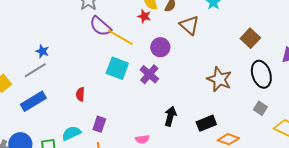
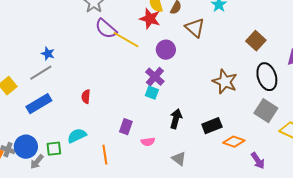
red star: (144, 16) -> (150, 19), size x1.5
cyan square: (117, 68) -> (152, 93), moved, size x0.6
gray square: (260, 108) -> (266, 111), size x1.6
purple rectangle: (99, 124) -> (126, 127), moved

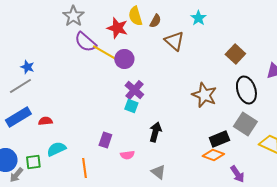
red star: (150, 19) -> (117, 28), moved
purple circle: (166, 50) -> (124, 59), moved
red semicircle: (86, 97) -> (45, 121), moved, turned 80
black rectangle: (212, 126) -> (219, 139), moved

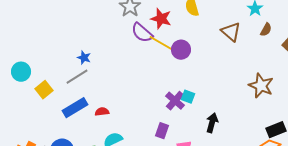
brown semicircle: (155, 21) -> (266, 30), moved
red star: (117, 28) -> (161, 19), moved
purple cross: (134, 90) -> (175, 101), moved

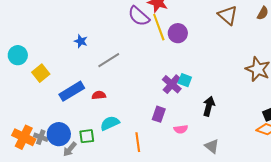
yellow line: (162, 44) -> (159, 27), turned 40
gray line: (77, 77) -> (109, 60), moved

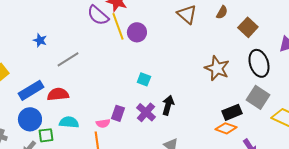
purple cross: (172, 84) -> (146, 112), moved
red semicircle: (99, 95) -> (58, 94), size x1.5
cyan semicircle: (110, 123) -> (69, 122), turned 30
pink semicircle: (181, 129) -> (103, 123), moved
blue circle: (59, 134) -> (30, 119), moved

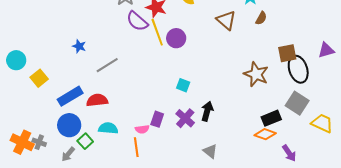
brown square: (248, 27) -> (287, 53), moved, turned 36
green square: (46, 135) -> (85, 141), turned -35

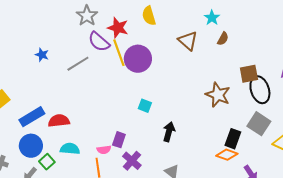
purple circle: (176, 38) -> (138, 59), size x1.4
blue star: (79, 46) -> (42, 55), moved
gray line: (107, 65) -> (78, 64), moved
purple cross: (185, 118) -> (132, 161), moved
black rectangle: (271, 118) -> (233, 139), turned -48

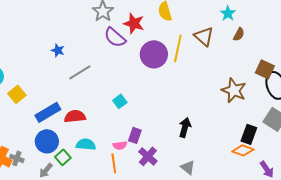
yellow line: (119, 53) -> (178, 48), moved, turned 32
gray line: (78, 64) -> (80, 72), moved
brown square: (249, 74) -> (265, 69), turned 36
cyan square: (145, 106) -> (120, 101), moved, turned 32

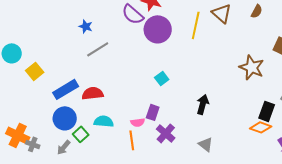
blue star: (58, 50) -> (86, 26), moved
purple circle: (154, 54) -> (158, 29), moved
cyan square: (120, 101) -> (162, 78), moved
gray cross: (17, 158) -> (33, 144), moved

